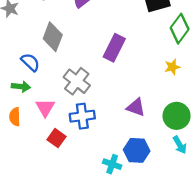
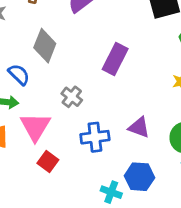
gray cross: (77, 81) -> (72, 97), size x0.7
pink triangle: (45, 108) -> (35, 127), size x1.4
blue cross: (82, 116) -> (95, 137), moved

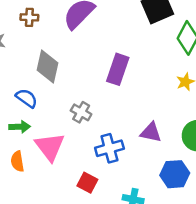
red square: (48, 162) -> (87, 183), moved
blue hexagon: (139, 177) -> (175, 174), moved

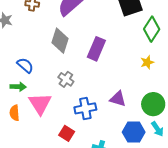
gray diamond: (48, 66) -> (60, 41), moved

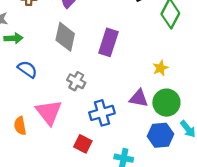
yellow star: (147, 62) -> (160, 68), moved
green arrow: (18, 87) -> (14, 38), moved
green circle: (153, 104) -> (166, 103), moved

